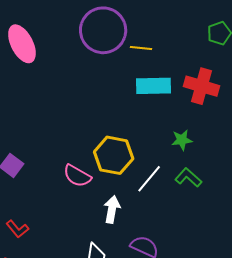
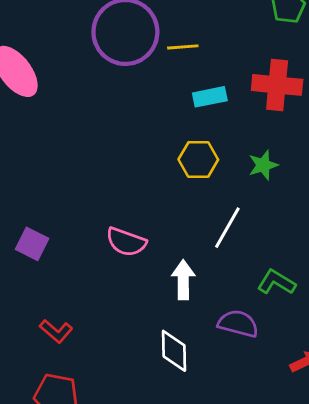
cyan rectangle: (153, 86) -> (210, 97), size x0.7
yellow hexagon: (114, 155) -> (198, 160), moved, size x0.7
green L-shape: (188, 177) -> (276, 282), moved

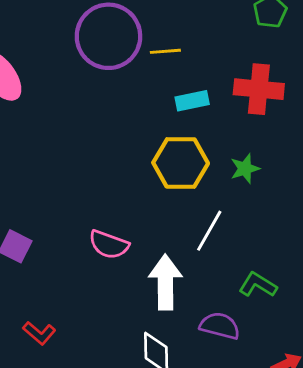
yellow hexagon: (198, 160) -> (181, 163), size x1.4
white arrow: (183, 280) -> (165, 282), size x1.4

